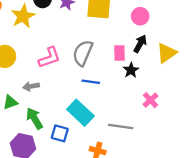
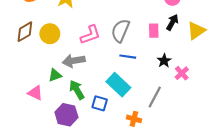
black star: (131, 70) -> (164, 61), moved
gray arrow: (31, 86) -> (74, 61), size x1.5
gray line: (121, 126) -> (155, 97), turned -70

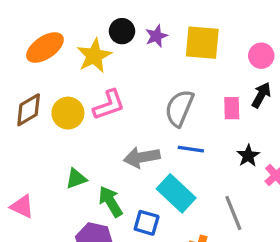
pink L-shape: (90, 35) -> (109, 105), moved
gray arrow: (74, 61) -> (142, 157), moved
pink triangle: (35, 93) -> (22, 206), moved
gray line: (155, 97) -> (233, 213), turned -50

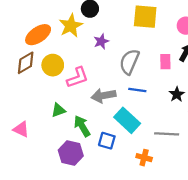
purple star: (156, 36) -> (101, 41), moved
orange ellipse: (45, 48) -> (38, 35), moved
pink L-shape: (109, 105) -> (78, 77), moved
gray line: (233, 213) -> (167, 134), turned -65

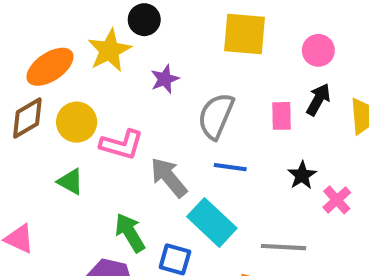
pink L-shape: (78, 77) -> (122, 145), turned 35
gray arrow: (103, 96) -> (169, 177), turned 60
green triangle: (58, 110) -> (70, 181), moved, turned 49

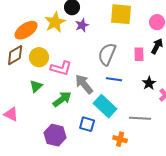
purple star: (165, 79) -> (82, 25), moved
green triangle: (70, 181) -> (36, 86), turned 48
green arrow: (130, 233) -> (62, 99), moved, turned 84

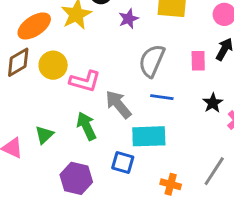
purple star: (82, 25) -> (129, 19), moved
green triangle: (36, 86) -> (44, 135), moved
green arrow: (62, 99) -> (86, 126), turned -78
cyan rectangle: (105, 106) -> (149, 136), turned -45
gray line: (140, 118) -> (214, 171), moved, turned -60

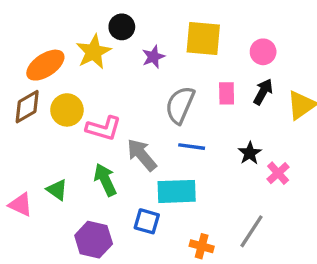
pink rectangle: (198, 61) -> (227, 93), moved
green triangle: (44, 135) -> (57, 190), turned -42

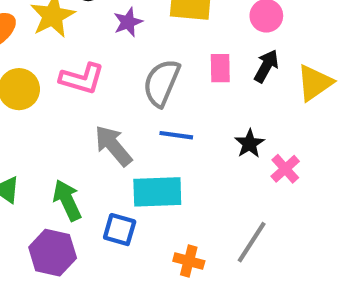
pink L-shape: (104, 128) -> (82, 79), moved
green arrow: (105, 180) -> (67, 200), moved

